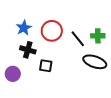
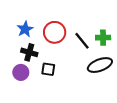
black ellipse: (95, 62) -> (100, 65), turned -40
purple circle: (13, 74) -> (21, 72), moved

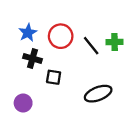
black ellipse: (100, 65) -> (98, 94), moved
purple circle: (21, 72) -> (23, 103), moved

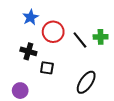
blue star: (28, 33) -> (30, 17), moved
black ellipse: (98, 94) -> (86, 82), turned -35

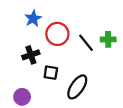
black cross: (28, 51) -> (31, 55), turned -35
black ellipse: (86, 82) -> (77, 87), moved

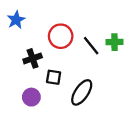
blue star: (33, 18) -> (16, 20), moved
purple circle: (22, 97) -> (31, 97), moved

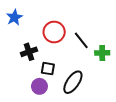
green cross: (114, 42) -> (102, 53), moved
purple circle: (31, 97) -> (39, 86), moved

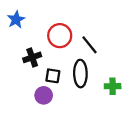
green cross: (102, 53) -> (113, 86), moved
black ellipse: (73, 82) -> (80, 74), moved, turned -35

